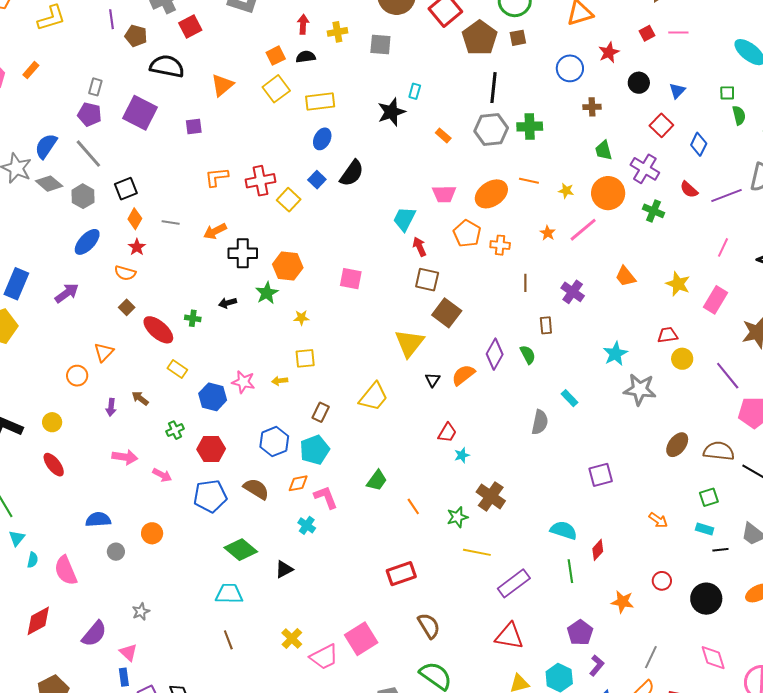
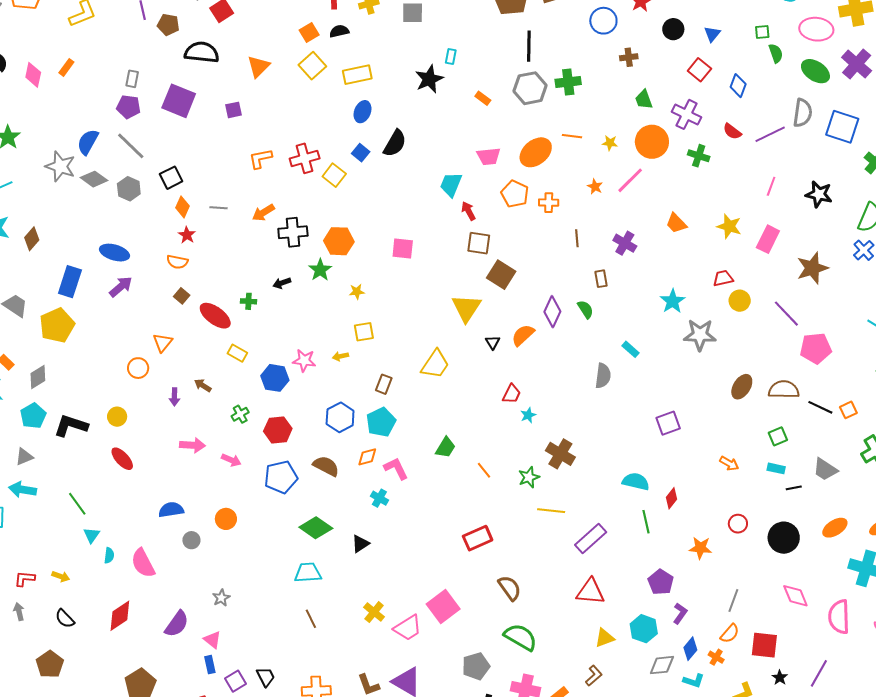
blue ellipse: (87, 242) -> (114, 253), moved, turned 68

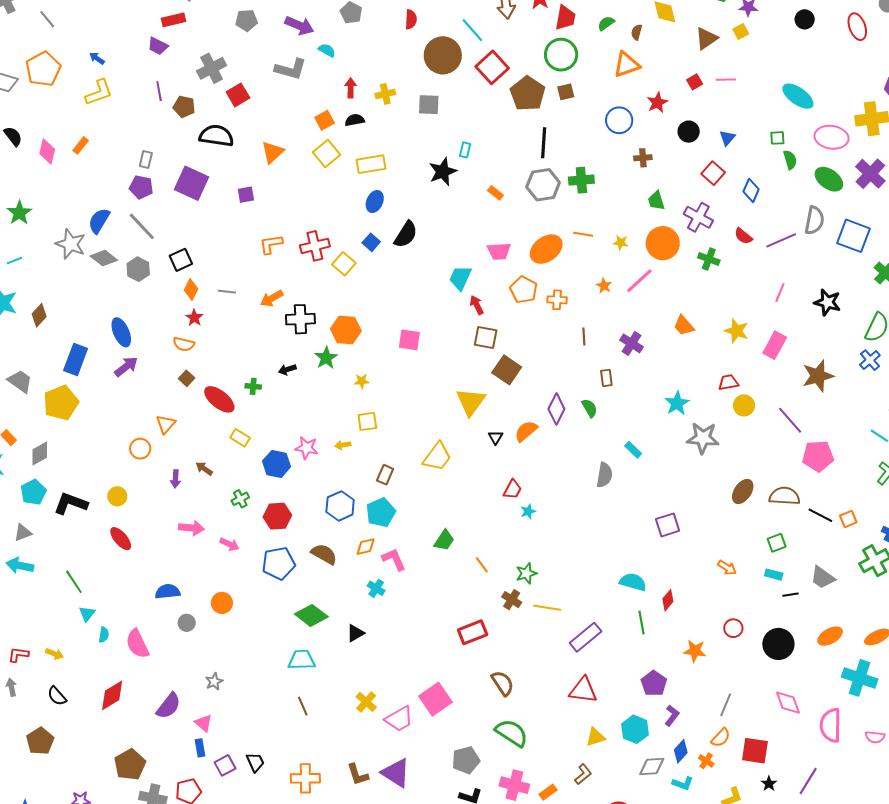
blue ellipse: (114, 253) -> (121, 332), turned 48
brown cross: (560, 454) -> (512, 600), moved, size x0.7

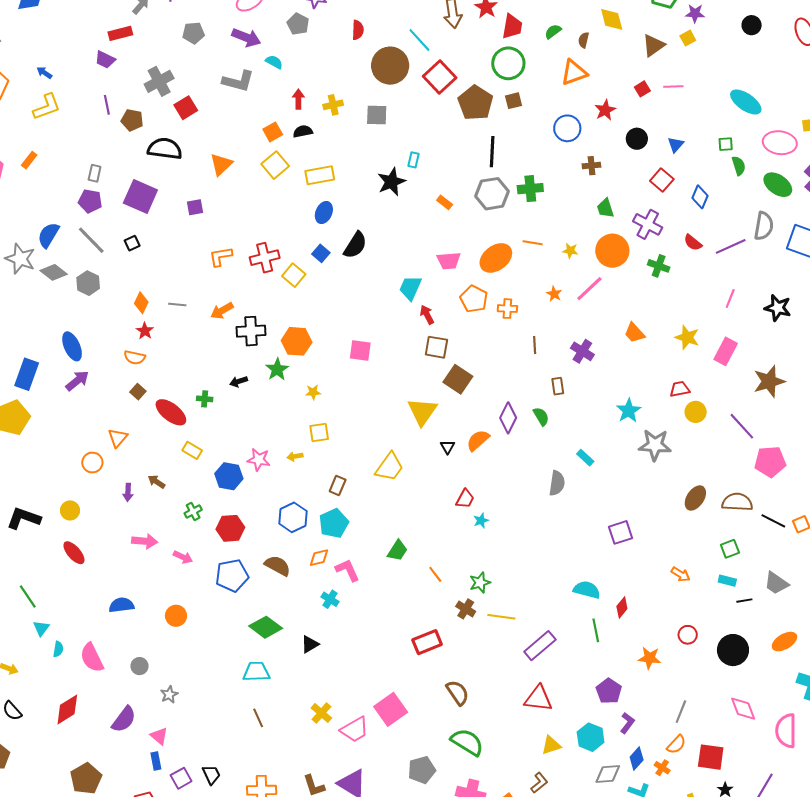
black square: (181, 260) -> (132, 243), moved, size x0.7
gray circle: (187, 623) -> (139, 666), moved

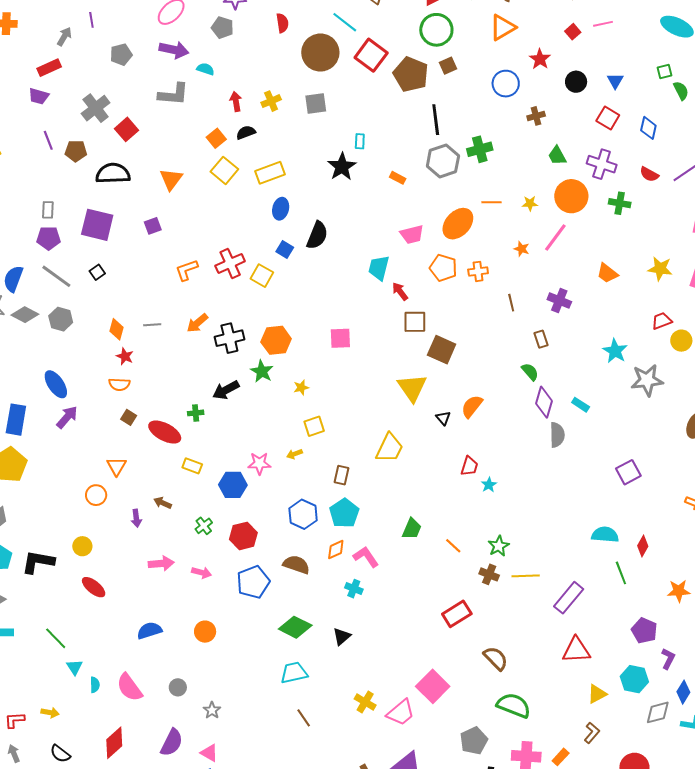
black arrow: (239, 382) -> (226, 390), size x1.5
purple diamond: (508, 418) -> (544, 402), moved

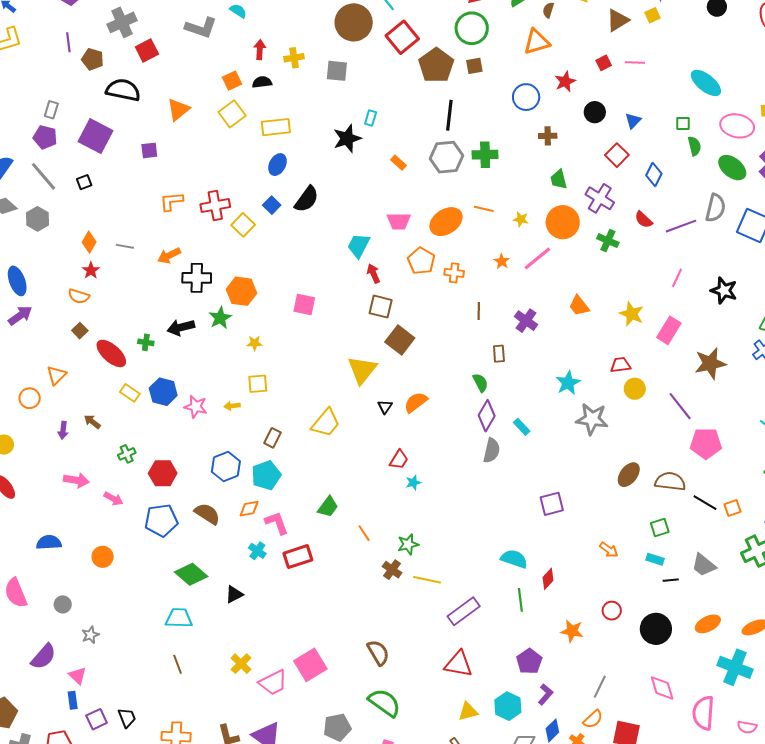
blue hexagon: (233, 485) -> (163, 392), moved
red rectangle: (457, 614) -> (298, 557), moved

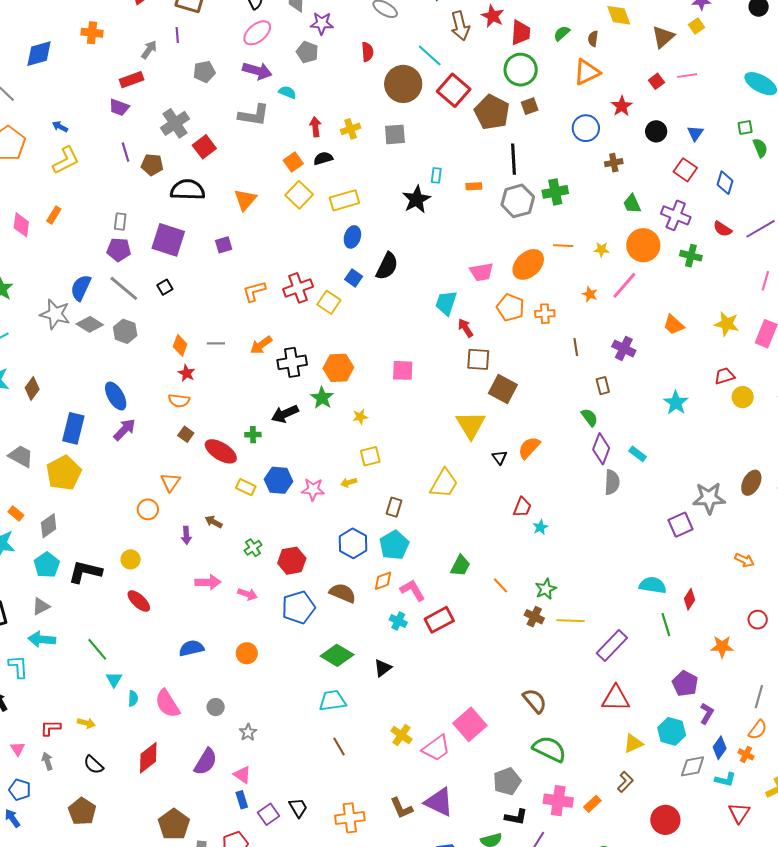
orange rectangle: (399, 163) -> (474, 186), moved, turned -35
gray star: (592, 419) -> (709, 498), moved

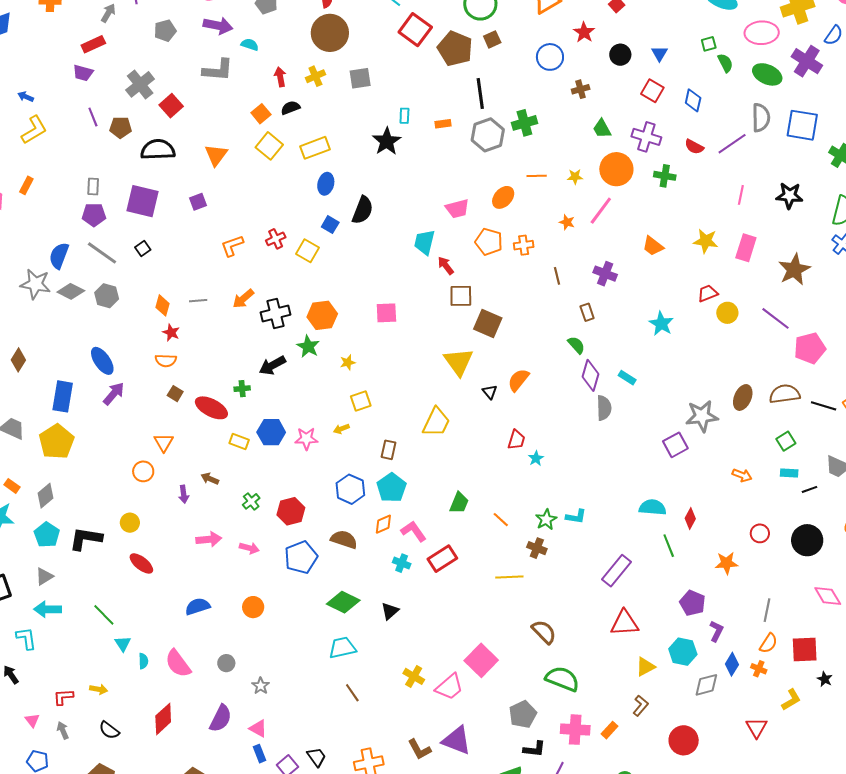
brown circle: (403, 84) -> (330, 33), moved
orange ellipse: (528, 264) -> (503, 197), size x0.7
red cross: (298, 288) -> (276, 239), size x0.7
yellow line: (570, 621) -> (509, 577), moved
cyan L-shape: (725, 780) -> (576, 517), moved

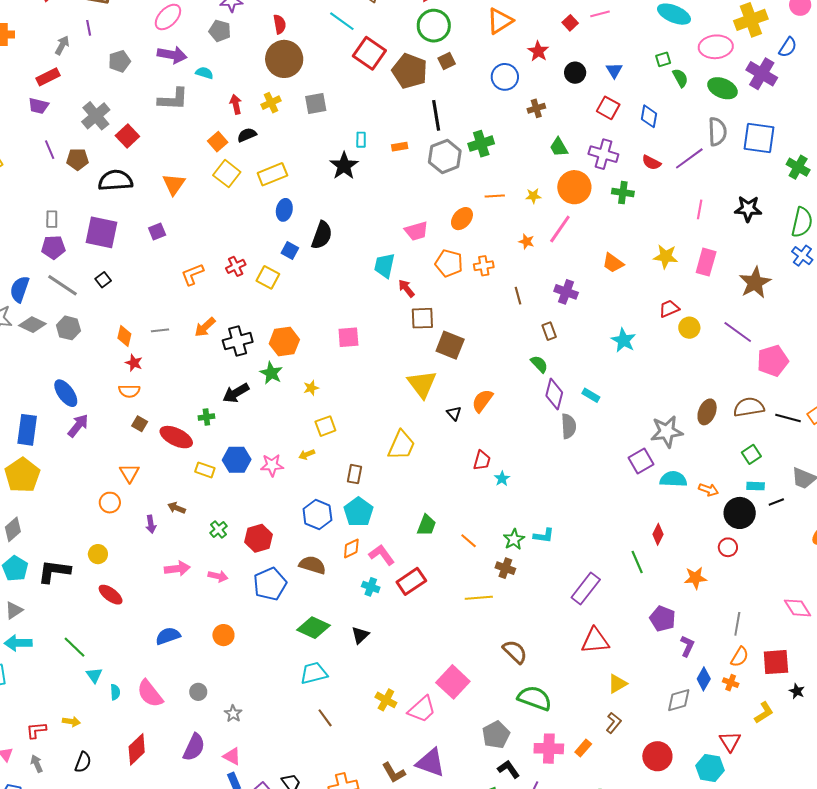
cyan semicircle: (652, 507) -> (673, 479), moved
black circle: (807, 540) -> (740, 513), moved
cyan hexagon: (683, 652) -> (710, 768), moved
black semicircle: (109, 730) -> (83, 762), turned -105
black L-shape: (534, 749) -> (509, 769), turned -130

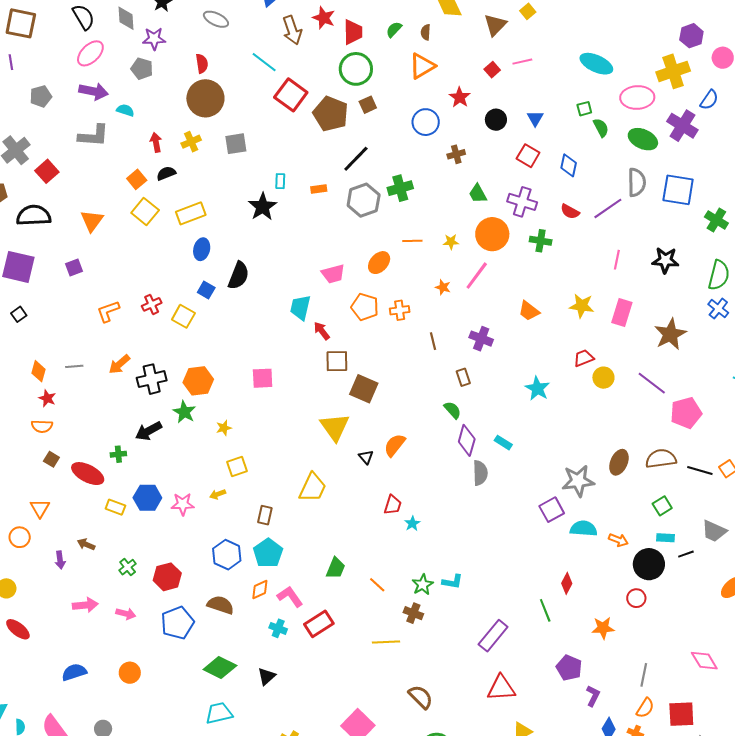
black line: (436, 115) -> (356, 159), turned 52

